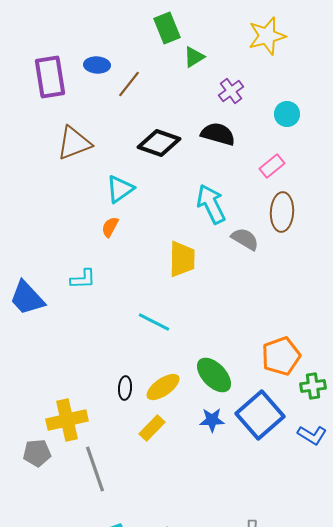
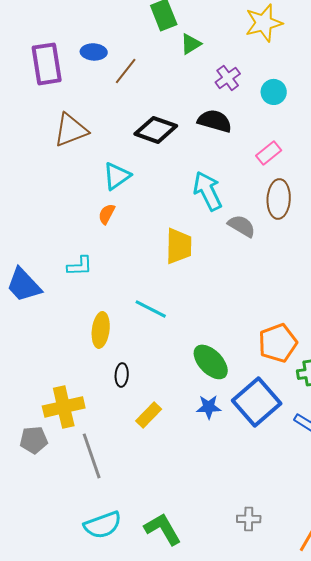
cyan circle: (287, 114) -> (274, 92), moved
yellow ellipse: (163, 387) -> (101, 330), moved, turned -48

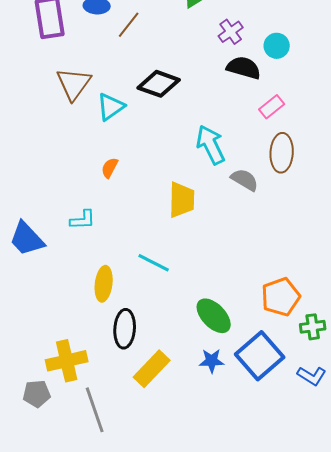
black semicircle: (215, 121) -> (244, 68), moved
brown triangle: (71, 130) -> (74, 84), turned -33
cyan triangle: (117, 176) -> (111, 107), moved
black ellipse: (122, 375) -> (125, 329), size x1.6
yellow rectangle: (149, 415) -> (152, 369), size x1.4

